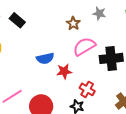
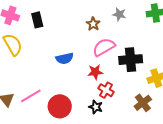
black rectangle: (17, 20) -> (37, 20), turned 35
red star: (64, 71) -> (95, 72), moved

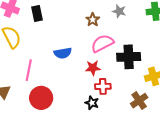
red cross: (106, 90) -> (103, 86), turned -35
pink line: (31, 96) -> (29, 70), moved, turned -50
red circle: (60, 106) -> (41, 98), moved

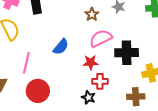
blue semicircle: (63, 53) -> (61, 47), turned -42
brown cross: (139, 101) -> (136, 97), turned 30

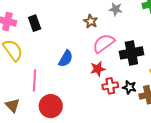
black star: (88, 97) -> (129, 87), moved

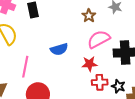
blue semicircle: (66, 59) -> (59, 49), turned 36

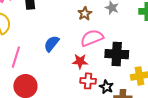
blue semicircle: (59, 49) -> (52, 44), turned 138

